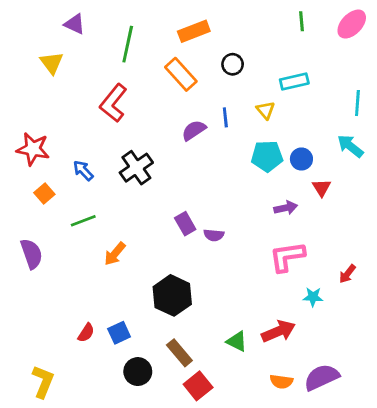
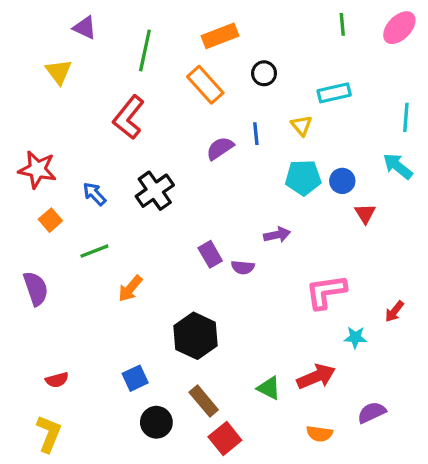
purple arrow: (286, 208) -> (277, 235), moved
red semicircle: (86, 333) -> (57, 380), moved, turned 42
purple semicircle: (322, 377) -> (372, 412), moved, size x0.7

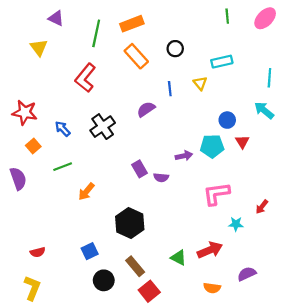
orange rectangle: (220, 36) -> (132, 24), moved
purple semicircle: (220, 148) -> (146, 109), moved
cyan pentagon: (303, 178) -> (212, 146), moved
purple semicircle: (36, 289) -> (18, 179), moved

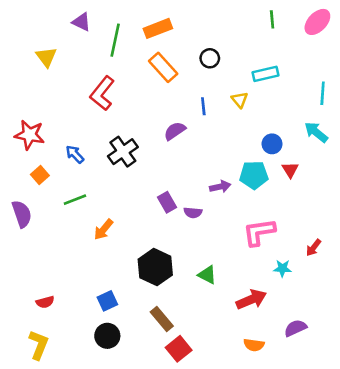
purple triangle: (56, 18) -> (81, 22), moved
green triangle: (178, 258) -> (207, 275), moved
black circle: (104, 280) -> (107, 336), moved

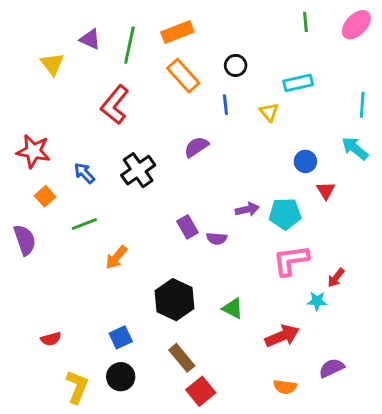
purple triangle: (81, 22) -> (90, 39), moved
blue line: (203, 106) -> (225, 105), moved
cyan pentagon: (254, 175) -> (285, 214), moved
red arrow: (314, 248) -> (336, 278), moved
yellow L-shape: (39, 345) -> (77, 387), moved

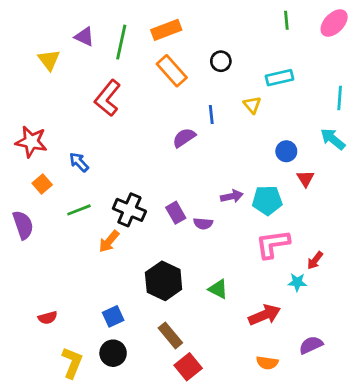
blue line: (225, 105) -> (211, 114), moved
black cross: (138, 170) -> (129, 210), moved, turned -32

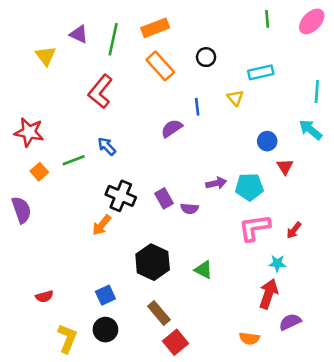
blue arrow: (79, 162) -> (107, 146), moved
green line: (79, 210) -> (74, 160), moved
red arrow: (315, 260) -> (294, 230), moved
red arrow: (265, 315) -> (268, 294), moved, turned -48

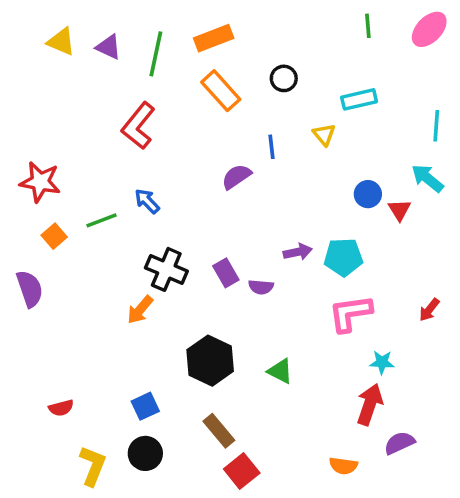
yellow triangle: (46, 56) -> (61, 42), moved, turned -30
red triangle: (285, 167) -> (399, 210), moved
red arrow: (294, 230) -> (429, 310), moved

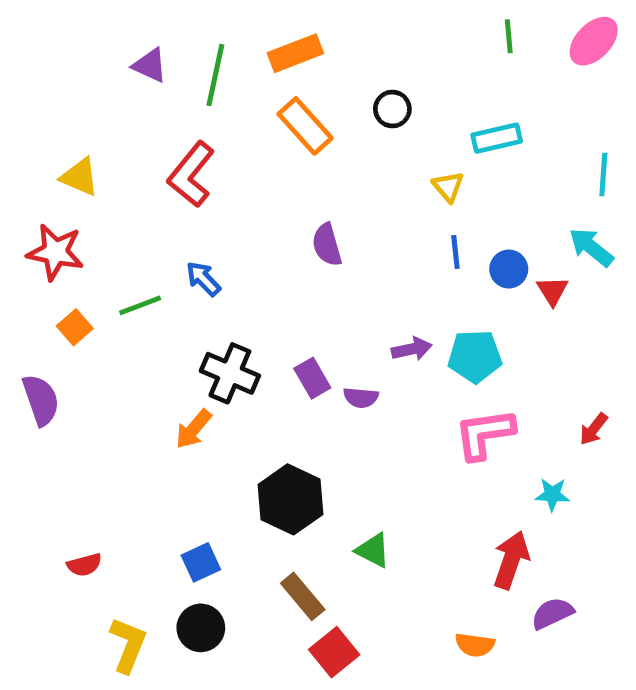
yellow triangle: (61, 42) -> (80, 177), moved
blue line: (271, 147) -> (455, 252), moved
purple semicircle: (236, 177) -> (327, 245), turned -72
cyan star: (382, 362) -> (552, 495), moved
green triangle: (280, 371) -> (373, 550), moved

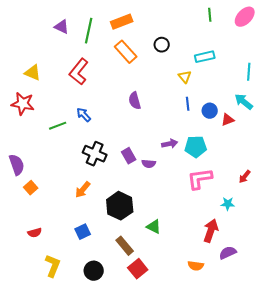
red triangle: (552, 291) -> (228, 120), turned 40
orange square: (75, 327) -> (31, 188), moved
orange arrow: (194, 429) -> (83, 190), moved
black circle: (201, 628) -> (94, 271), moved

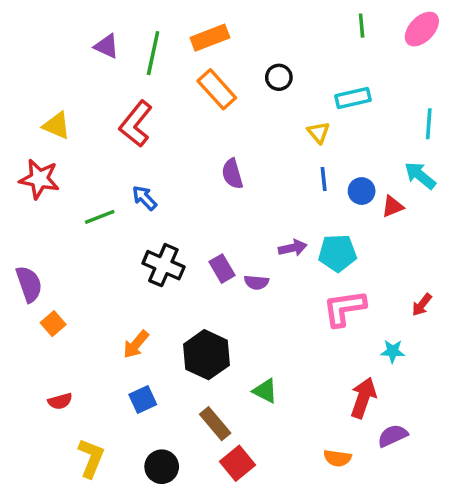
orange arrow: (83, 190) -> (136, 344), moved

